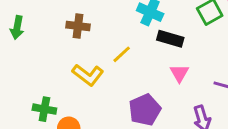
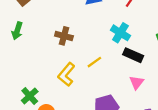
yellow L-shape: (88, 75) -> (66, 74), turned 85
green cross: (44, 109) -> (30, 96), turned 30

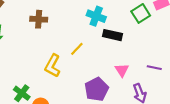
brown cross: (64, 36) -> (39, 19), moved
pink triangle: (136, 82) -> (122, 70), moved

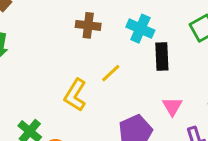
brown cross: (39, 19) -> (88, 25), moved
black rectangle: (112, 35) -> (162, 57), turned 72

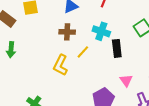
yellow line: (111, 73) -> (83, 52), moved
yellow L-shape: (75, 95) -> (60, 65), moved

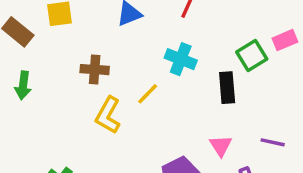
brown cross: (67, 32) -> (95, 70), moved
black rectangle: (117, 48) -> (227, 88), moved

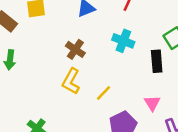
brown cross: (95, 70) -> (75, 49), moved, turned 30
yellow line: (148, 94) -> (104, 93), moved

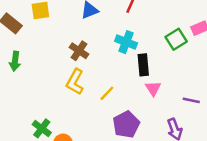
black rectangle: (157, 61) -> (143, 65), moved
pink triangle: (152, 103) -> (153, 88), moved

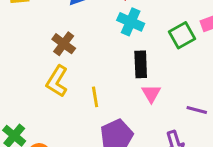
cyan cross: (126, 42) -> (131, 22), moved
yellow line: (107, 93) -> (95, 97), turned -56

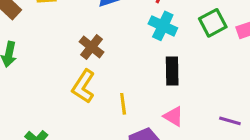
green square: (182, 35) -> (213, 23), moved
pink triangle: (151, 93) -> (173, 116), moved, turned -30

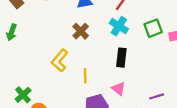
brown cross: (92, 47) -> (81, 31), moved
purple line: (230, 121) -> (157, 96), turned -40

